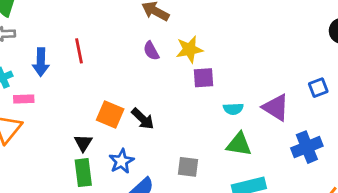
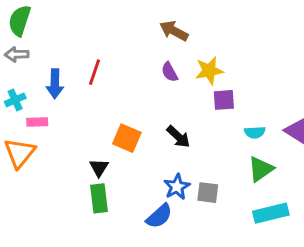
red line: (79, 51) -> (95, 72), turned 30
black arrow: (143, 119) -> (178, 137), moved
green triangle: (239, 144) -> (261, 169), turned -44
blue star: (121, 161) -> (177, 187), moved

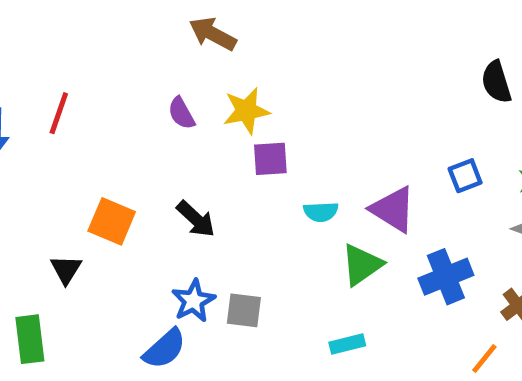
brown arrow: (174, 31) -> (213, 34), moved
green triangle: (261, 169) -> (362, 265), moved
green rectangle: (99, 198) -> (30, 339), moved
cyan rectangle: (271, 213) -> (347, 344), size x0.6

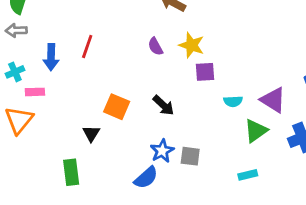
yellow star: (246, 111) -> (192, 45), turned 30

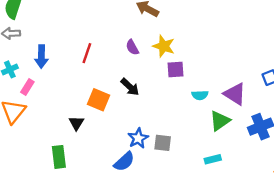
red line: (87, 46) -> (87, 53), moved
pink rectangle: (35, 92) -> (27, 87), turned -56
black arrow: (163, 105) -> (130, 87), moved

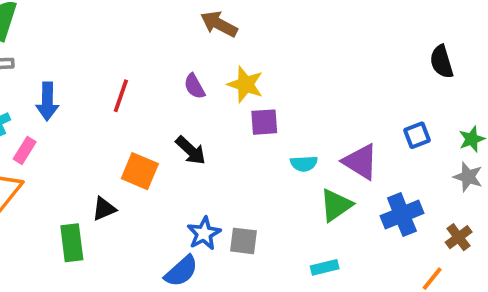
black triangle: (76, 123) -> (104, 209), turned 35
green rectangle: (59, 157) -> (72, 243), moved

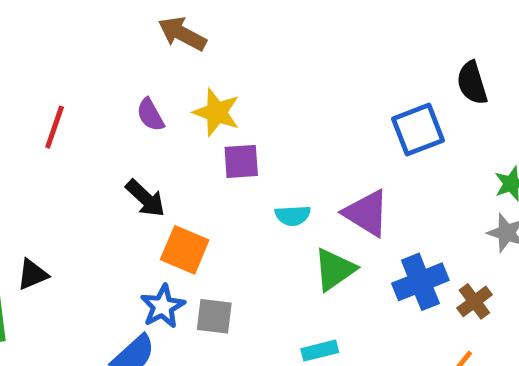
blue square: (417, 135) -> (418, 130), moved, size x1.5
orange square: (140, 171) -> (185, 250), moved
brown cross: (459, 237) -> (474, 301), moved

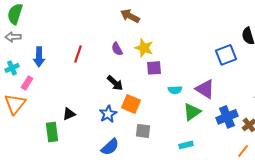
blue star: (163, 306) -> (108, 114), moved

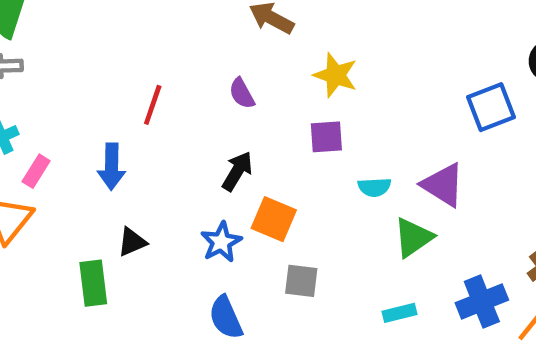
yellow star: (144, 48) -> (336, 75), moved
blue arrow: (39, 57) -> (111, 167), moved
black arrow: (115, 83) -> (237, 171), turned -102
blue cross: (227, 117) -> (482, 301), moved
blue semicircle: (110, 147) -> (226, 317), turned 108

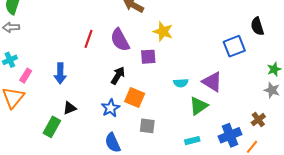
purple semicircle: (242, 93) -> (120, 40), size x1.6
red line: (153, 105) -> (89, 39), moved
purple square: (326, 137) -> (148, 57), moved
green rectangle: (93, 283) -> (52, 127), turned 36

